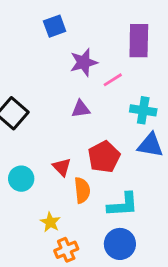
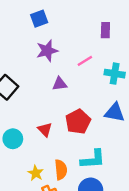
purple rectangle: (139, 41) -> (105, 30), size x0.6
purple star: (84, 62) -> (47, 51), moved
cyan cross: (143, 110) -> (115, 74), moved
orange semicircle: (82, 190) -> (61, 170), moved

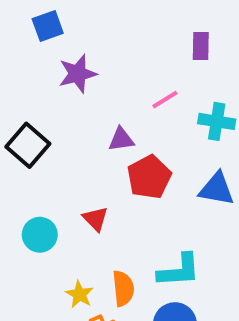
blue square: (39, 19) -> (48, 26), moved
purple star: (47, 51) -> (78, 74), moved
red pentagon: (78, 122) -> (149, 177), moved

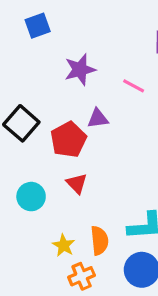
purple star: (78, 74) -> (80, 70), moved
pink line: (165, 100) -> (134, 86), turned 60
red pentagon: (149, 177) -> (69, 140), moved

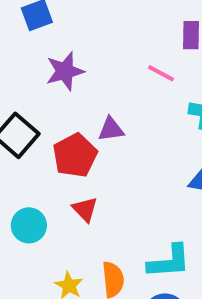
purple star: (80, 70) -> (65, 71), moved
pink line: (134, 86) -> (161, 73), moved

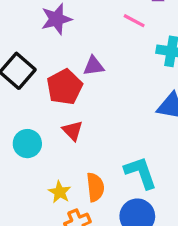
cyan L-shape: (169, 261) -> (141, 173), turned -105

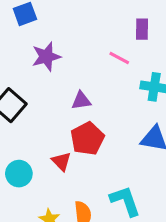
red pentagon: (65, 87) -> (87, 139), moved

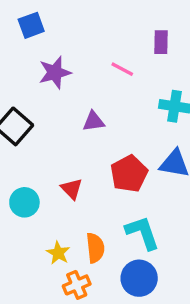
pink line: (119, 58) -> (122, 69), moved
red pentagon: (87, 139) -> (129, 174), moved

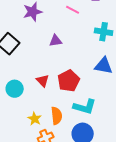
red pentagon: (129, 174) -> (69, 81), moved
cyan L-shape: (142, 233) -> (85, 107), turned 125

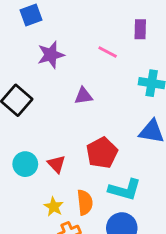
red triangle: (43, 81) -> (56, 164), moved

